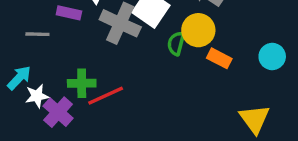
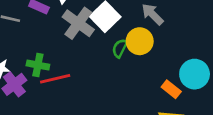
cyan circle: (272, 57) -> (195, 74), size x1.4
orange rectangle: (219, 58) -> (171, 89), moved

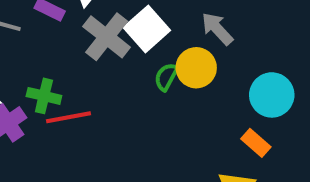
cyan circle: (195, 74) -> (272, 95), moved
orange rectangle: (171, 89) -> (256, 143), moved

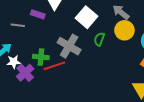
gray cross: (107, 37) -> (69, 46), moved
yellow circle: (196, 68) -> (124, 30), moved

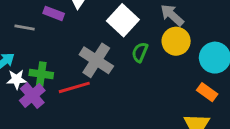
green cross: (41, 57) -> (41, 74), moved

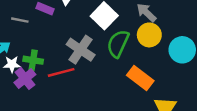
green semicircle: (140, 52) -> (118, 44), size x1.6
orange rectangle: (207, 92) -> (140, 78), moved, size x1.5

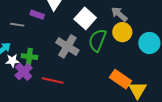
red line: (61, 72) -> (53, 80), moved, turned 30
orange rectangle: (140, 78) -> (121, 79), moved

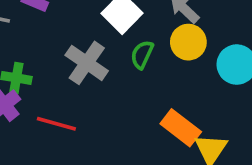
green semicircle: (97, 40) -> (142, 55), size x0.7

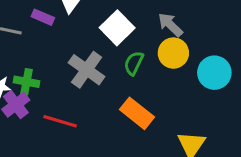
orange rectangle: (181, 128) -> (137, 113), moved

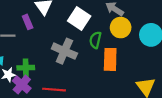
purple rectangle: (43, 17) -> (28, 22), turned 56
orange rectangle: (137, 113) -> (110, 59), moved, turned 65

